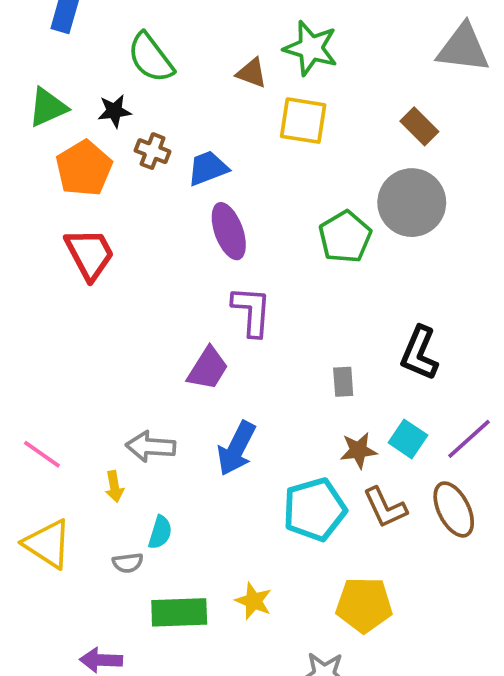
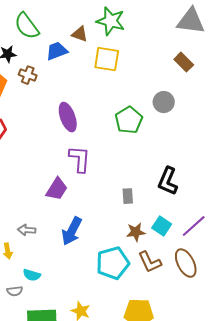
brown rectangle: (419, 126) -> (184, 62), moved
blue trapezoid: (208, 168) -> (57, 51), moved
gray circle: (412, 203) -> (164, 102), size x0.6
gray arrow: (151, 447) -> (27, 230), size x0.7
cyan semicircle: (160, 532) -> (32, 275), turned 90

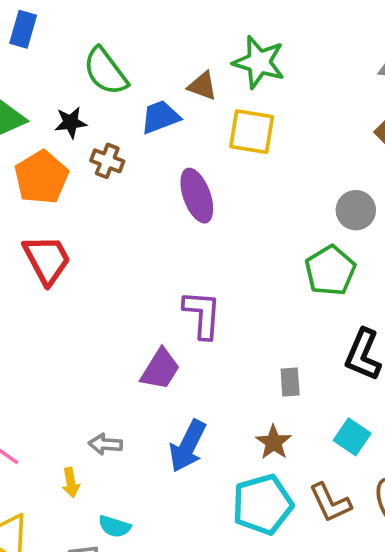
purple ellipse: (68, 117) -> (197, 196), moved
green pentagon: (129, 120) -> (330, 271), moved
brown star: (136, 232) -> (274, 442), moved, turned -30

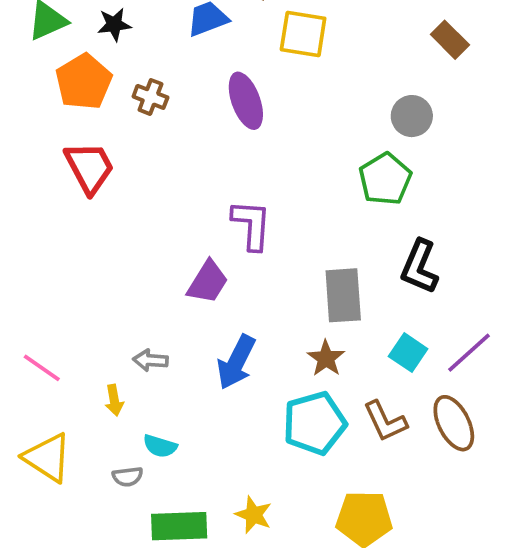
brown cross: (107, 161) -> (150, 97), moved
gray rectangle: (290, 382) -> (343, 295), size x1.8

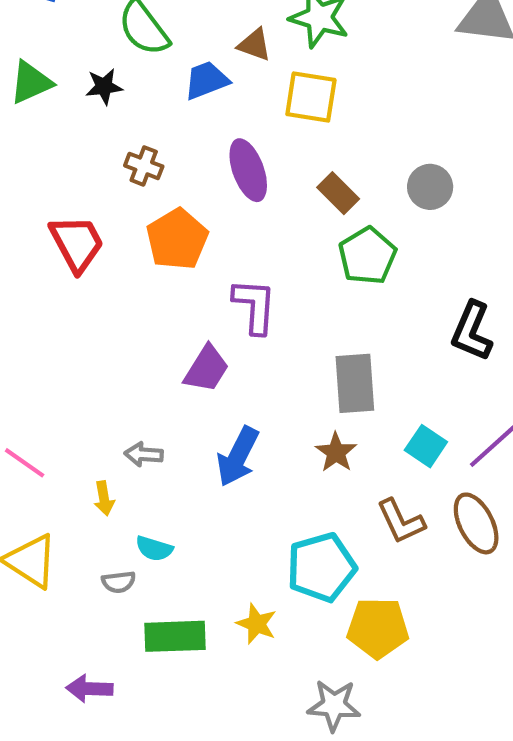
brown rectangle: (450, 40) -> (338, 193), moved
orange pentagon: (84, 82) -> (177, 239), moved
green pentagon: (385, 179) -> (367, 256), moved
black L-shape: (419, 267) -> (472, 331), moved
cyan pentagon: (315, 423) -> (321, 567), moved

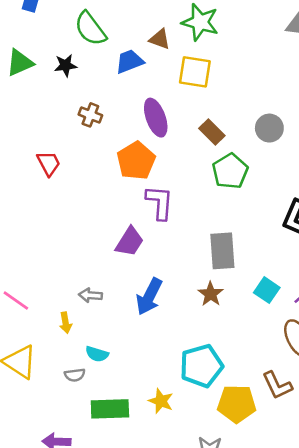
orange pentagon: (177, 239) -> (136, 161), moved
red trapezoid: (77, 243) -> (49, 163), size x0.7
brown L-shape: (401, 521) -> (277, 385), moved

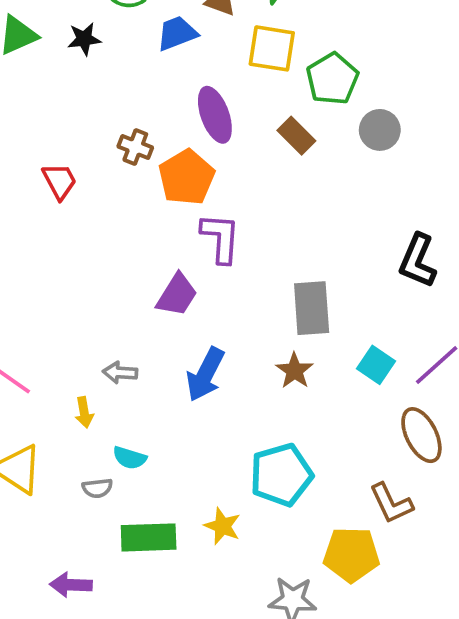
brown cross: (90, 115) -> (135, 147), moved
green pentagon: (230, 171) -> (332, 79), moved
yellow pentagon: (237, 404) -> (351, 554), moved

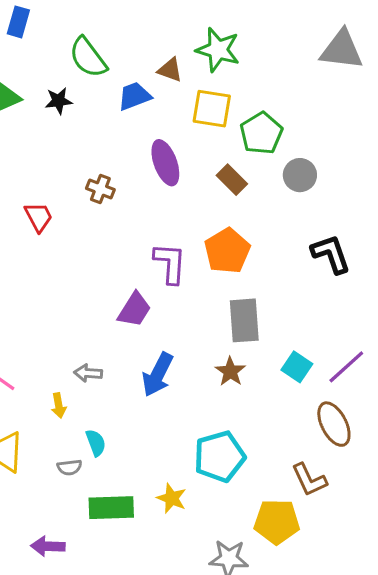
orange pentagon: (186, 177) -> (227, 251), moved
black L-shape: (418, 261) -> (331, 254), moved, turned 138
cyan semicircle: (130, 458) -> (96, 443), turned -128

